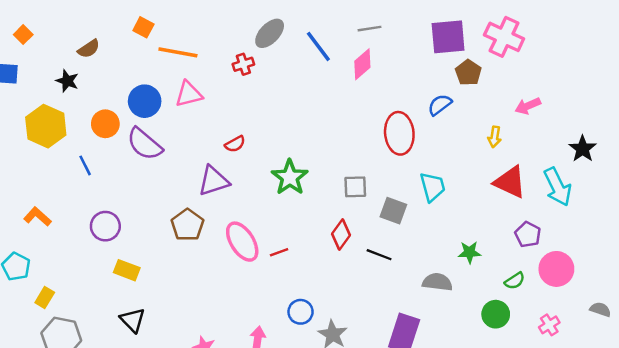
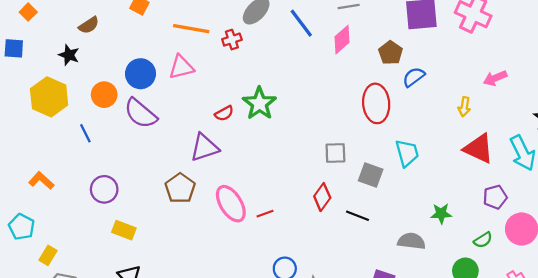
orange line: (178, 52) -> (191, 29), moved
brown pentagon: (468, 73) -> (390, 53), moved
green star: (290, 177) -> (259, 103), moved
purple pentagon: (528, 234) -> (495, 197), turned 30

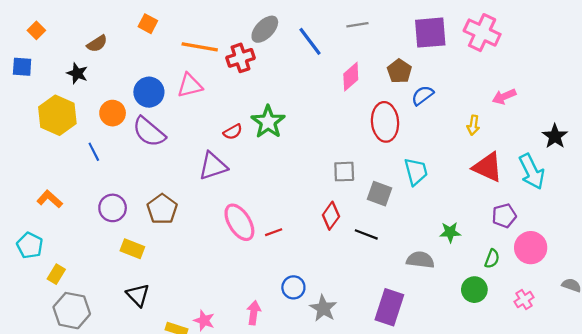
red cross: (232, 40) -> (240, 58), size x1.4
pink diamond: (342, 40) -> (351, 77), moved
brown pentagon: (180, 188) -> (162, 209), moved
green semicircle: (483, 240) -> (492, 259), turned -36

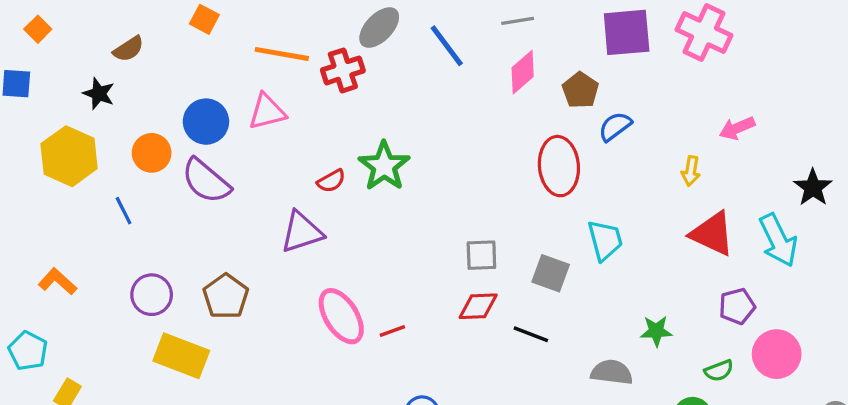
pink diamond: (351, 77) -> (523, 72), moved
gray square: (344, 172) -> (481, 255), moved
red diamond: (331, 216) -> (478, 306), turned 52
yellow rectangle: (132, 249) -> (181, 356), size x1.5
green semicircle: (492, 259) -> (719, 371), turned 48

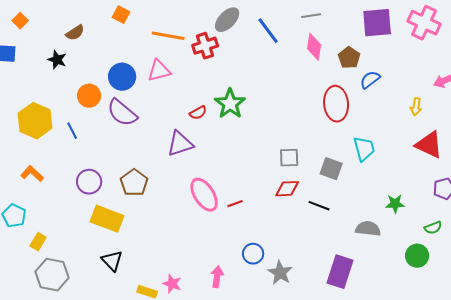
pink diamond: (523, 72) -> (314, 47), turned -40
yellow hexagon: (69, 156) -> (35, 121), moved

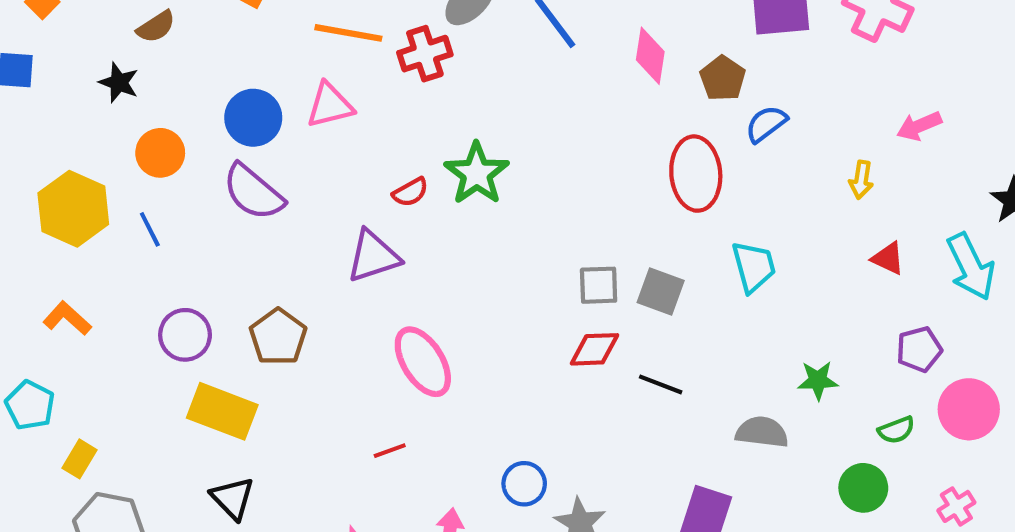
orange circle: (89, 96) -> (160, 153), moved
red triangle: (429, 145) -> (888, 258), size x0.6
gray square: (331, 169) -> (661, 291), moved
red line: (235, 204) -> (390, 451), moved

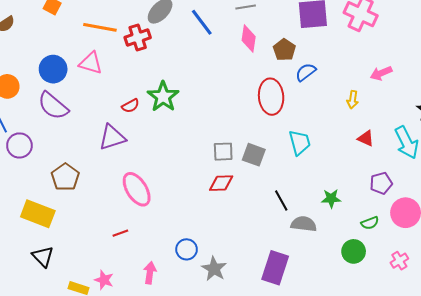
pink triangle: (330, 105) -> (91, 63), turned 30
purple circle: (185, 335) -> (19, 145), moved
black line: (661, 384) -> (281, 200), moved, turned 40

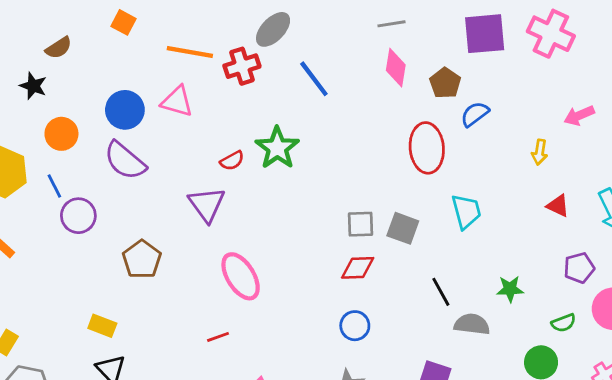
blue line: (202, 22) -> (314, 79), moved
purple triangle: (112, 137) -> (207, 204), turned -48
yellow rectangle: (38, 214) -> (102, 326), moved, size x0.6
blue circle: (187, 249) -> (355, 326), moved

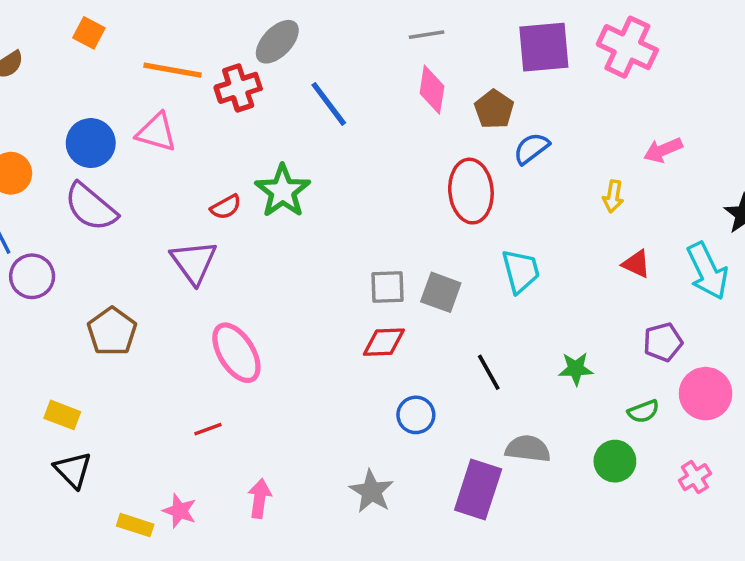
gray semicircle: (472, 324) -> (528, 449), moved
blue circle: (355, 326) -> (416, 415), moved

